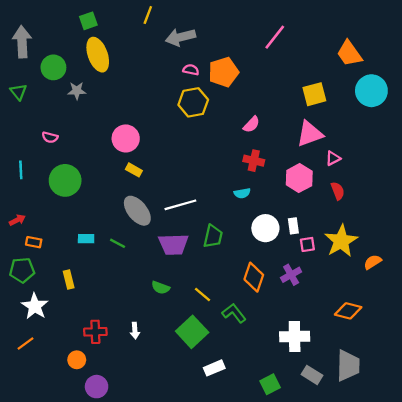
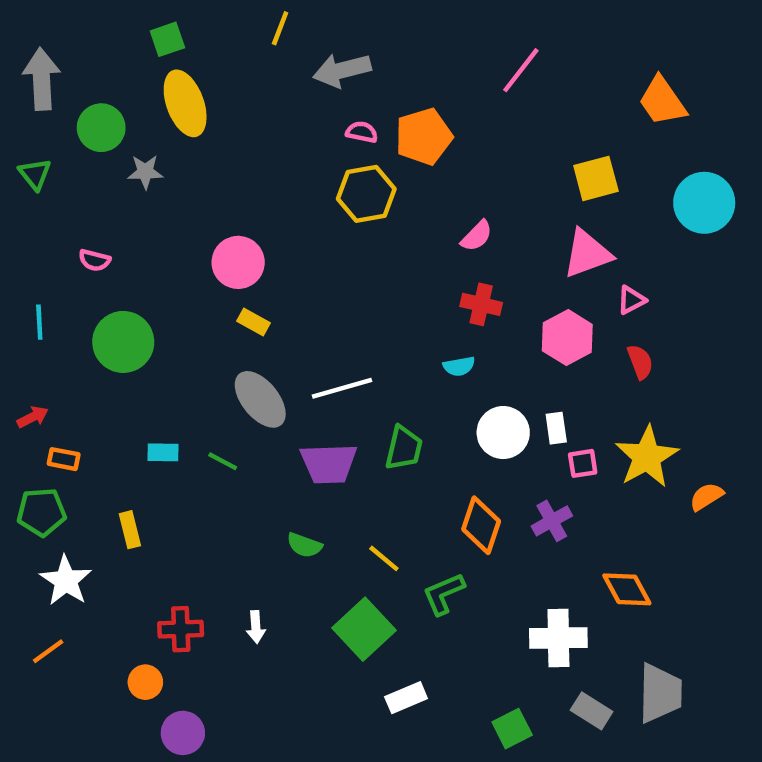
cyan circle: (371, 91) -> (704, 203), moved
orange diamond: (348, 311) -> (627, 589), moved, turned 48
green L-shape: (234, 313) -> (444, 594), turned -75

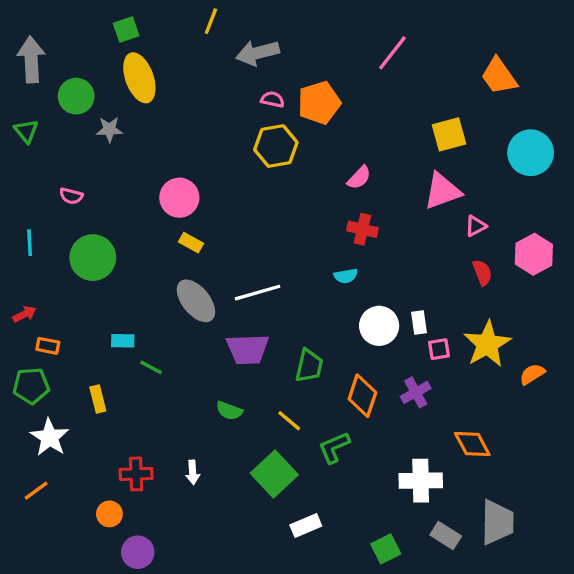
pink hexagon: (567, 338) -> (534, 254), moved
green trapezoid: (404, 448) -> (309, 366), moved
green line: (223, 461) -> (151, 367), moved

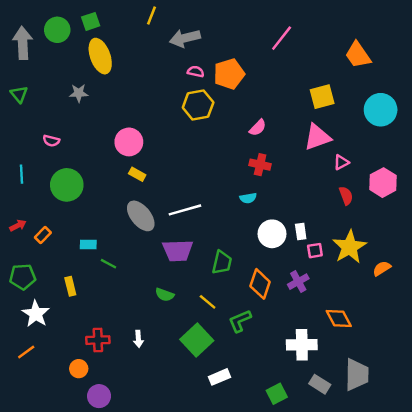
green circle: (76, 96) -> (57, 30), moved
orange rectangle: (48, 346) -> (43, 235), moved, turned -56

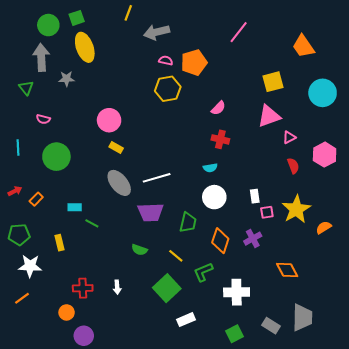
gray arrow: (23, 43) -> (41, 57), moved
green triangle: (19, 94) -> (26, 88), moved
white circle: (272, 234) -> (214, 197), moved
white star: (36, 314) -> (30, 266), turned -30
white cross: (302, 345) -> (237, 292), moved

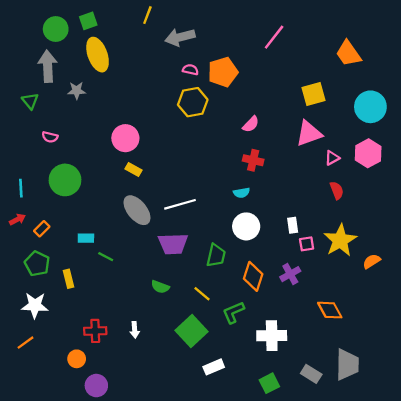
cyan line: (18, 147) -> (21, 188), moved
pink hexagon: (325, 155) -> (368, 153), moved
green pentagon: (19, 235) -> (37, 264), moved, turned 30

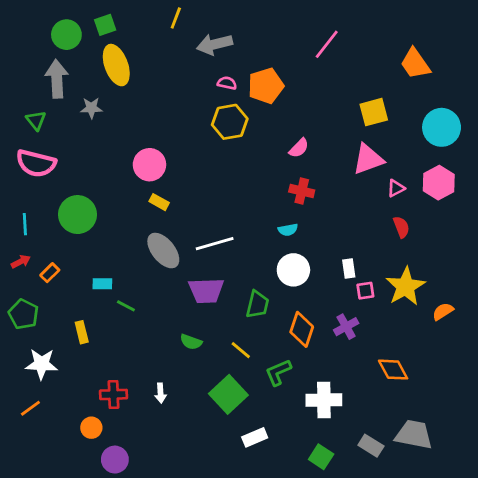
pink semicircle: (50, 137) -> (36, 163), moved, size x2.0
green pentagon: (37, 264) -> (24, 314), moved
gray trapezoid: (347, 365) -> (414, 435), turned -80
green square: (269, 383) -> (321, 457), turned -30

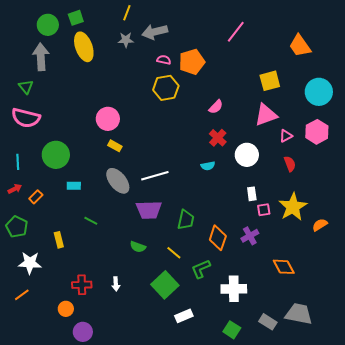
gray star: (91, 108) -> (126, 40), moved
red cross: (302, 191) -> (218, 138), turned 30
white circle: (293, 270) -> (247, 155), moved
cyan rectangle: (102, 284) -> (74, 186), moved

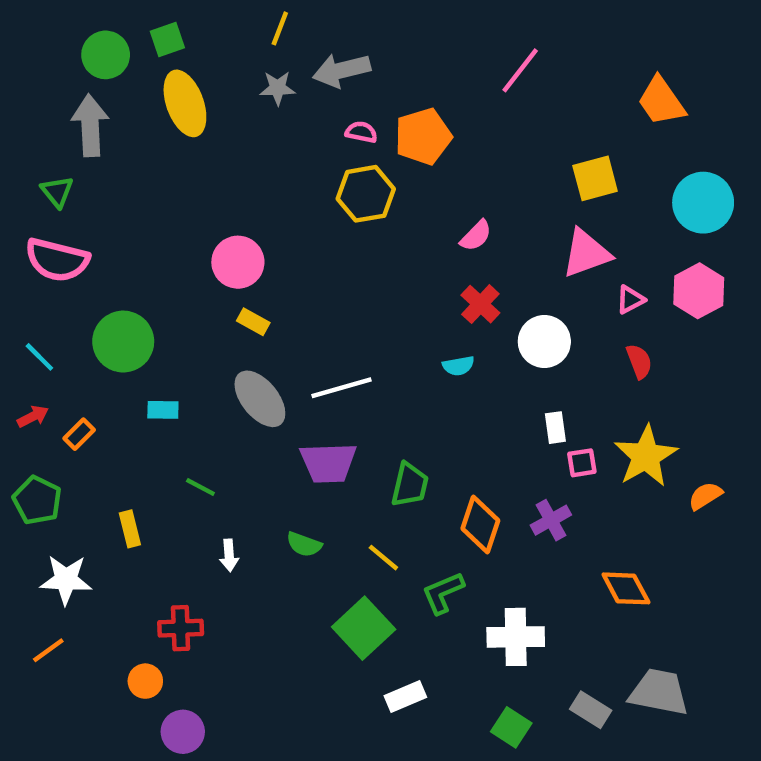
cyan line: (18, 162) -> (39, 357), turned -42
white arrow: (116, 284) -> (229, 555), moved

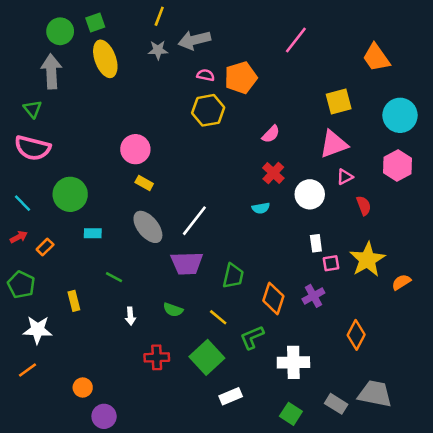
pink triangle: (630, 300) -> (345, 177), moved
white line: (342, 388) -> (194, 221), turned -36
orange diamond: (626, 588) -> (356, 335), turned 56
red cross: (181, 628) -> (157, 357), moved

